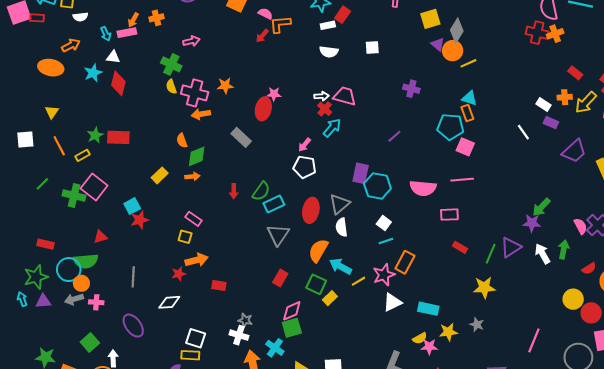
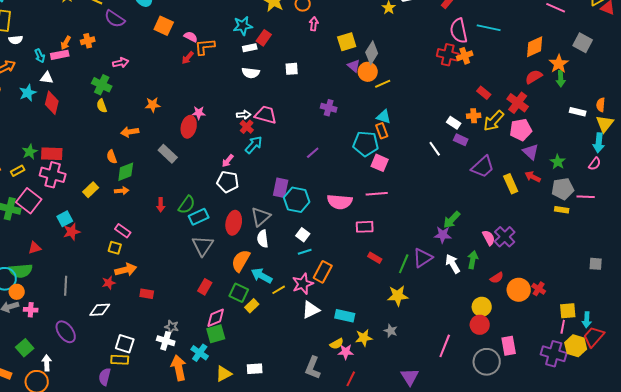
pink cross: (195, 93) -> (53, 175), moved
red circle: (591, 313) -> (480, 325), moved

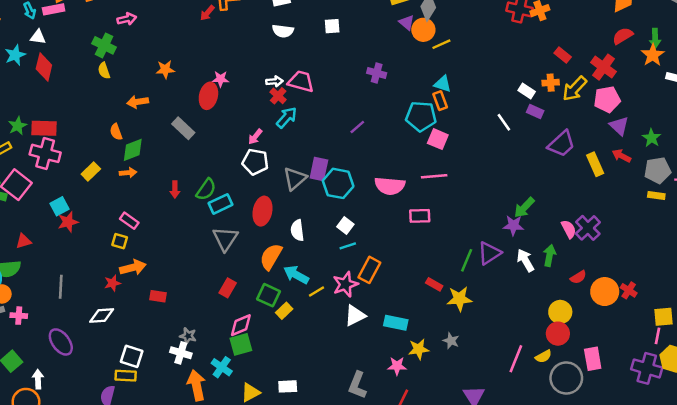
orange star: (559, 64) -> (653, 55), moved
gray triangle: (261, 217) -> (295, 179), moved
red rectangle: (375, 258) -> (434, 284), moved
yellow semicircle: (337, 344) -> (543, 356), moved

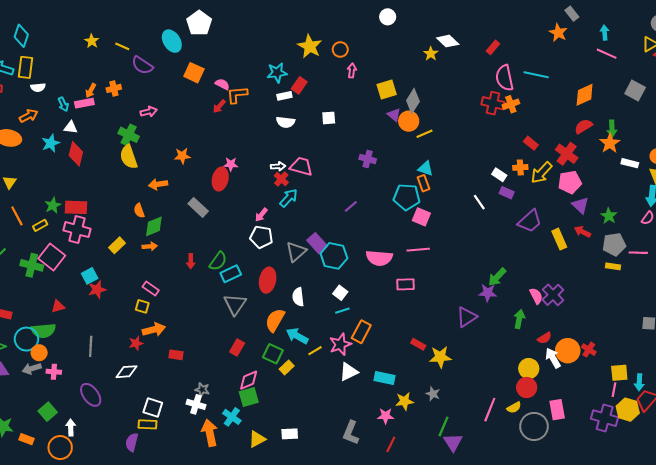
yellow semicircle: (104, 71) -> (129, 157), size x1.6
purple rectangle: (319, 169) -> (317, 243), turned -54
green line: (467, 260) -> (443, 426), moved
white arrow: (525, 260) -> (553, 358), moved

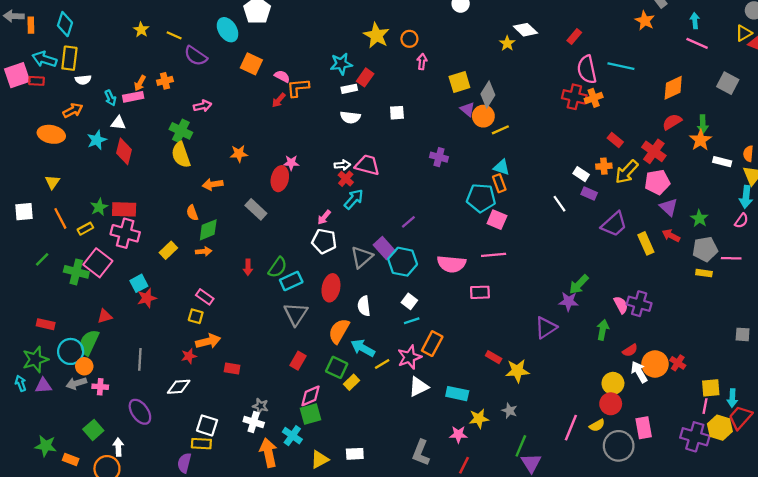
purple line: (351, 206) -> (408, 222), moved
purple cross: (553, 295) -> (639, 304), turned -30
green semicircle: (43, 331) -> (89, 342), turned 120

